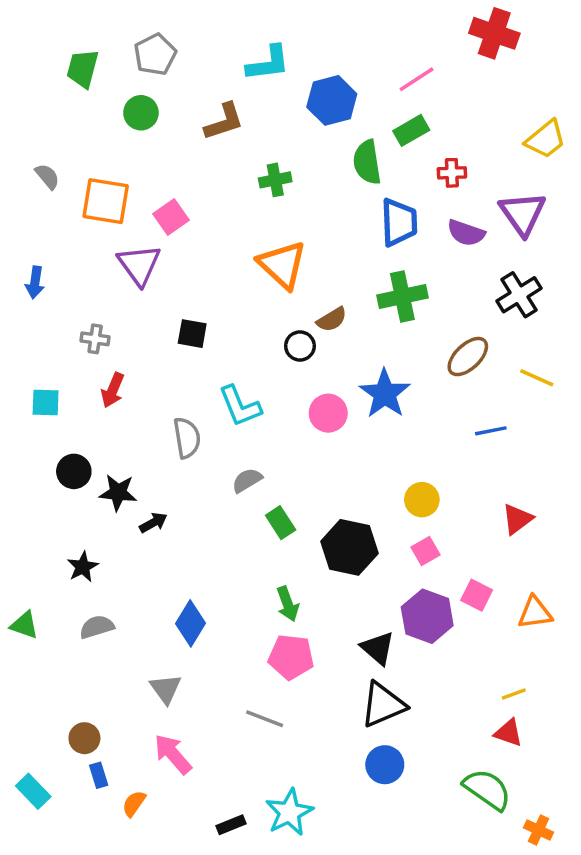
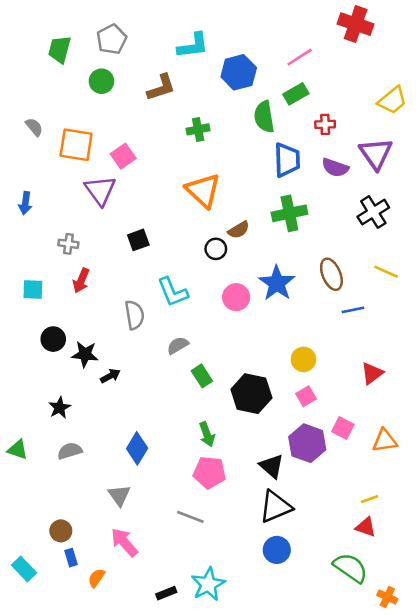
black square: (192, 334) -> (138, 240), turned -30
brown ellipse: (468, 357) -> (331, 274), moved, turned -68

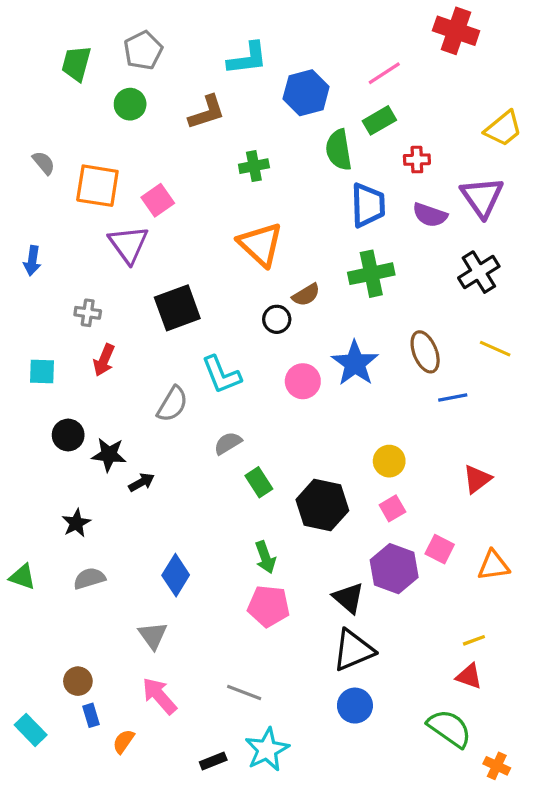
black square: (138, 240) -> (177, 308), size x1.6
gray semicircle: (135, 315) -> (172, 404), turned 40
gray line: (190, 517) -> (244, 693), moved

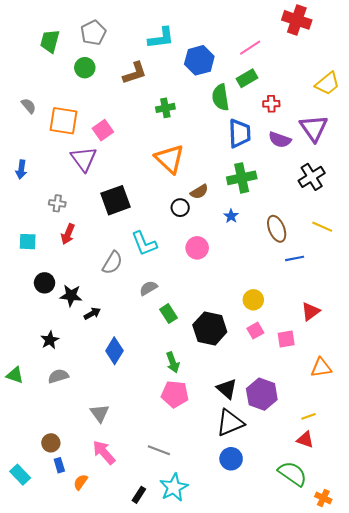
blue star: (355, 363) -> (231, 216), moved, size x0.5
pink square: (440, 549) -> (286, 339), moved, turned -36
purple hexagon: (394, 569) -> (262, 394), moved
blue diamond: (176, 575) -> (114, 351), moved
black rectangle: (213, 761) -> (139, 495), turned -35

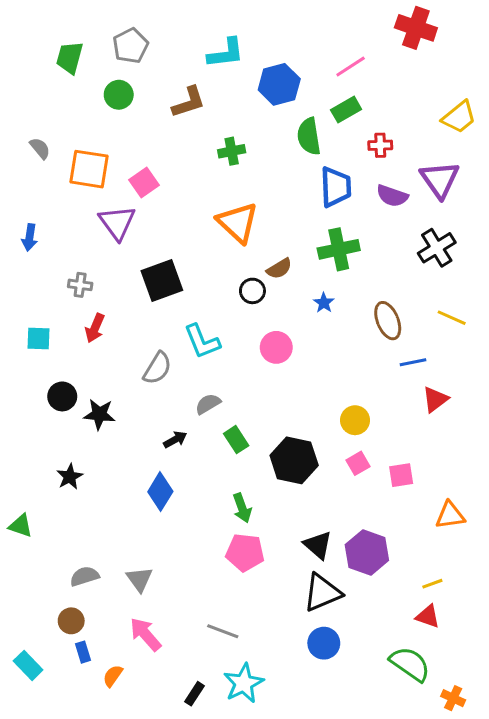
red triangle: (311, 311) -> (435, 399), moved
black arrow: (92, 314) -> (175, 440), moved
gray semicircle: (58, 376) -> (85, 576), moved

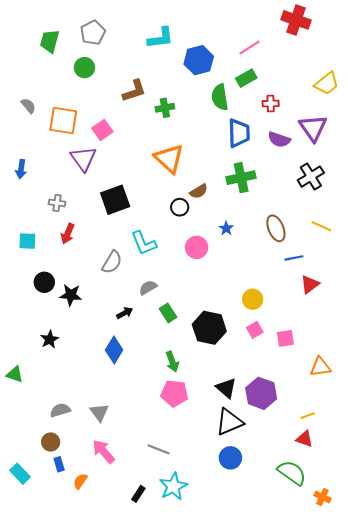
brown L-shape: (189, 102) -> (134, 91), moved
blue star: (324, 303) -> (226, 228), moved

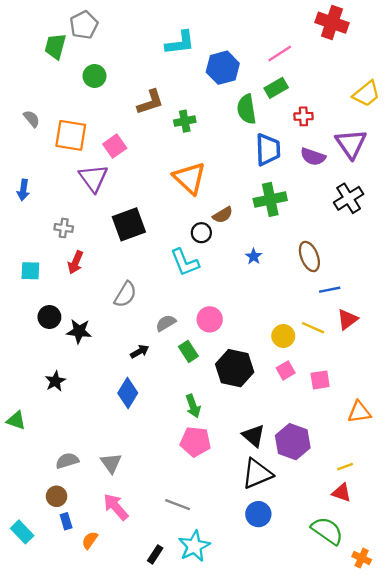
gray pentagon: (93, 33) -> (84, 25), moved
yellow line: (321, 226) -> (313, 328), moved
cyan L-shape: (144, 243) -> (185, 262), moved
pink circle: (197, 247) -> (210, 319), moved

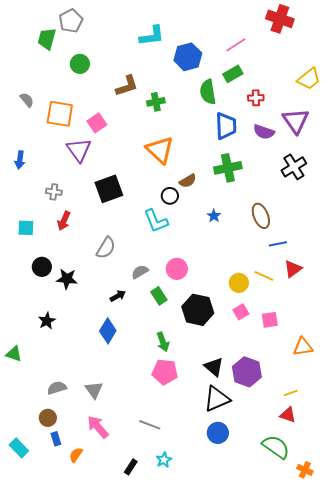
cyan star: (194, 546) -> (164, 460), size x0.6

